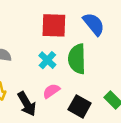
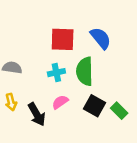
cyan cross: (47, 60) -> (56, 73), turned 35
black square: (80, 106) -> (95, 106), moved

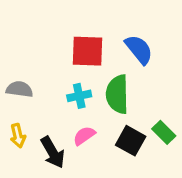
green rectangle: (119, 111) -> (164, 132), moved

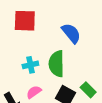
red square: (87, 51) -> (25, 21), moved

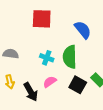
cyan cross: (30, 65) -> (47, 58), turned 32

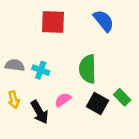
blue semicircle: (83, 30) -> (104, 21), moved
cyan cross: (47, 58) -> (41, 70), moved

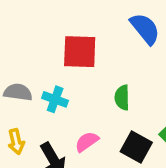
red square: (53, 22) -> (80, 52), moved
green semicircle: (88, 69) -> (122, 98), size x0.6

